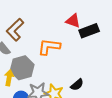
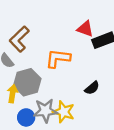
black semicircle: (77, 85) -> (92, 88), moved

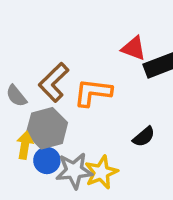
brown L-shape: (19, 39) -> (54, 82), moved
yellow star: (64, 112) -> (101, 172), turned 30
blue circle: (26, 117) -> (47, 160), moved

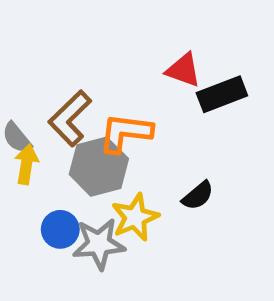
gray hexagon: (47, 128) -> (99, 167), moved
yellow arrow: (25, 145) -> (26, 164), moved
yellow star: (101, 172) -> (135, 217), moved

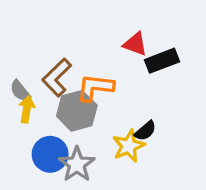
yellow star: (135, 217) -> (129, 146), moved
blue circle: (60, 229) -> (50, 154), size x1.4
gray star: (99, 244) -> (77, 164), turned -30

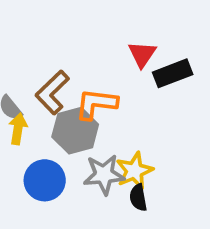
red triangle: (135, 44) -> (142, 54), turned 44
black semicircle: (145, 131) -> (138, 198), moved, turned 120
gray star: (77, 164) -> (104, 175), moved, turned 30

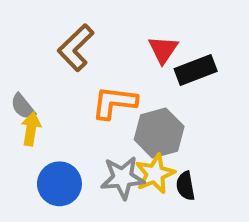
brown L-shape: (52, 92) -> (76, 48), moved
gray hexagon: (75, 131) -> (159, 133), moved
black semicircle: (138, 198) -> (186, 186), moved

